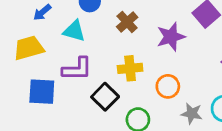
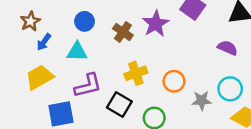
purple star: (171, 37) -> (156, 24), moved

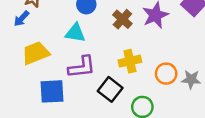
blue arrow: (44, 42) -> (22, 19), moved
gray star: (202, 101) -> (191, 79), moved

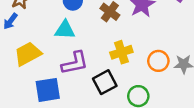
black square: (110, 89) -> (105, 82), turned 30

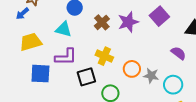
yellow cross: (121, 52) -> (104, 56), turned 30

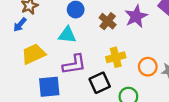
yellow cross: (104, 56) -> (116, 57), turned -30

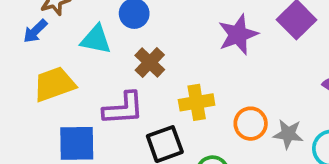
brown cross: (108, 21) -> (150, 63), moved
cyan triangle: (67, 35) -> (96, 39), moved

